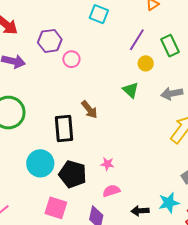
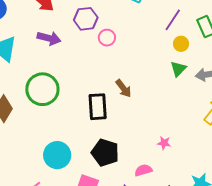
green triangle: (131, 90) -> (178, 69), moved, turned 30
cyan circle: (40, 163) -> (57, 155), moved
pink star: (107, 164) -> (164, 143), moved

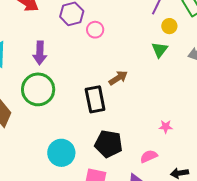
purple arrow: (49, 38) -> (40, 53), moved, turned 85
green triangle: (178, 69) -> (160, 50), moved
brown arrow: (123, 88) -> (118, 78), turned -78

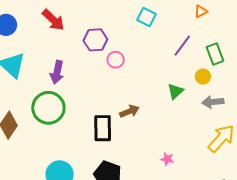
yellow circle: (169, 26) -> (203, 77), moved
pink star: (166, 127) -> (167, 159), moved

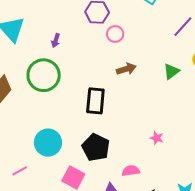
purple arrow: (57, 72) -> (56, 41), size x0.6
brown arrow: (129, 111) -> (126, 69), moved

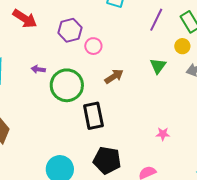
purple arrow: (56, 41) -> (38, 69), turned 96
green circle: (44, 75) -> (67, 85), moved

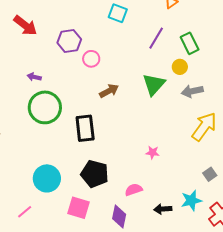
green triangle: (158, 66) -> (154, 84), size x1.4
green circle: (67, 85) -> (45, 107), moved

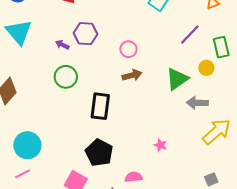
purple hexagon: (69, 41) -> (86, 34), moved
pink circle: (91, 59) -> (128, 49), moved
gray arrow: (192, 91) -> (197, 103), moved
green circle: (45, 107) -> (66, 77), size x0.7
cyan circle: (47, 178) -> (27, 145), moved

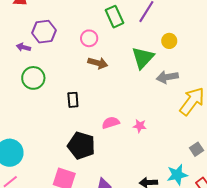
green rectangle: (221, 47) -> (114, 17), moved
brown arrow: (132, 75) -> (98, 63), turned 42
black rectangle: (100, 106) -> (73, 100), size x0.6
pink semicircle: (134, 177) -> (111, 123), moved

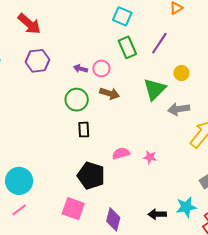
purple hexagon: (44, 32) -> (37, 61), moved
purple arrow: (23, 47) -> (80, 69), moved
green circle: (33, 78) -> (77, 100), moved

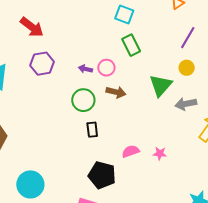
purple line: (159, 43) -> (188, 38), moved

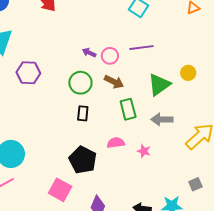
purple line: (188, 38) -> (141, 48), moved, turned 40
green rectangle: (131, 45) -> (128, 109), moved
purple hexagon: (42, 64) -> (28, 73), moved
gray arrow: (186, 104) -> (162, 119), moved

